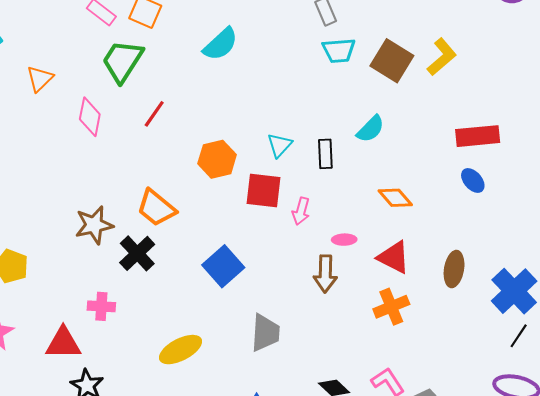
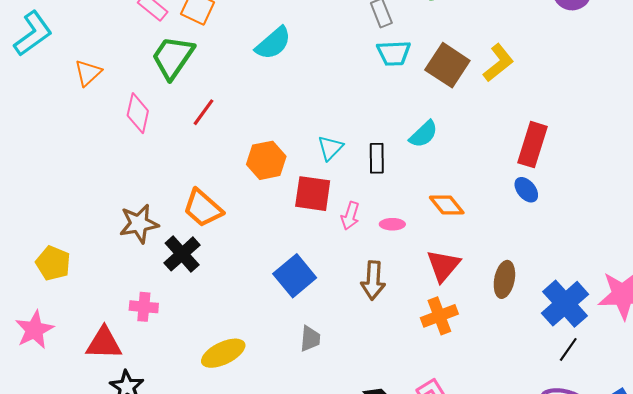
red rectangle: (478, 136) -> (532, 145), turned -69
pink ellipse: (344, 240) -> (392, 224), moved
red triangle: (394, 257) -> (443, 266), turned 42
blue square: (223, 266) -> (295, 276), moved
gray trapezoid: (265, 333) -> (310, 339), size x0.7

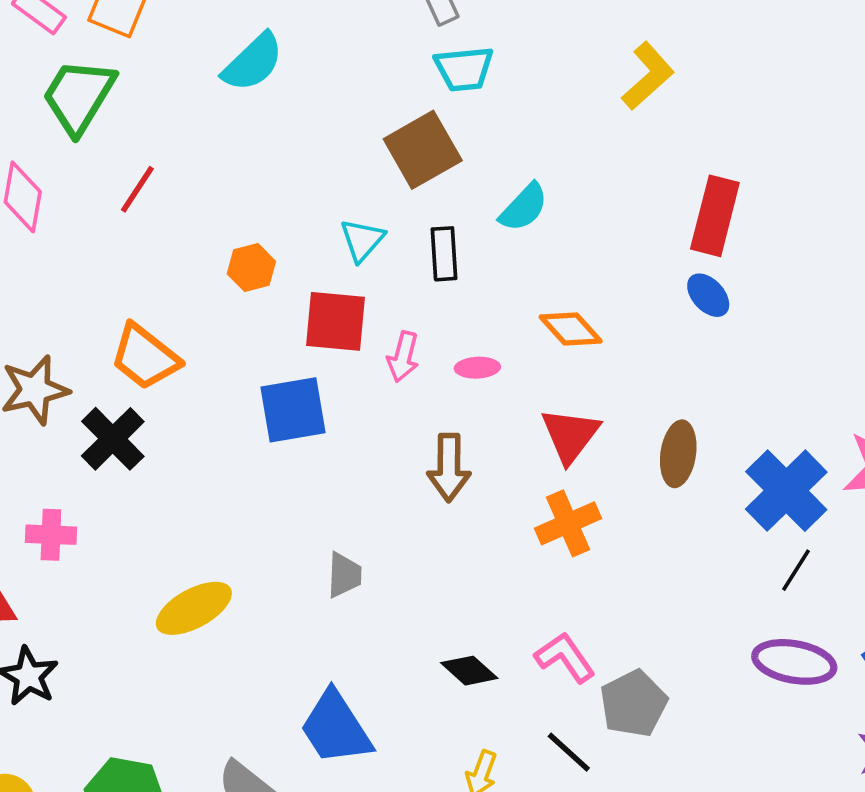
brown square: (447, 65) -> (423, 150), moved, turned 30
orange hexagon: (266, 160) -> (251, 268), size x0.7
blue square: (295, 276) -> (293, 410), moved, turned 33

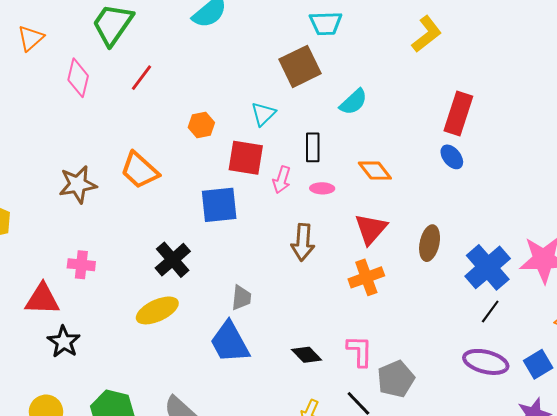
black rectangle: (444, 254) -> (313, 147), moved
black cross: (113, 439) -> (173, 260), moved
pink L-shape: (565, 657) -> (360, 351), turned 32
blue trapezoid: (336, 728) -> (230, 342), moved

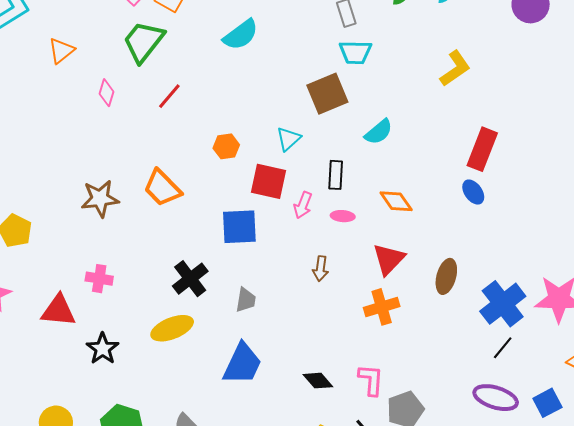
pink diamond: (78, 78) -> (106, 93), size x0.7
brown arrow: (303, 242) -> (320, 269), size x0.7
gray trapezoid: (241, 298) -> (246, 300), moved
black star: (64, 342) -> (103, 349), moved
blue trapezoid: (230, 342) -> (242, 364), turned -129

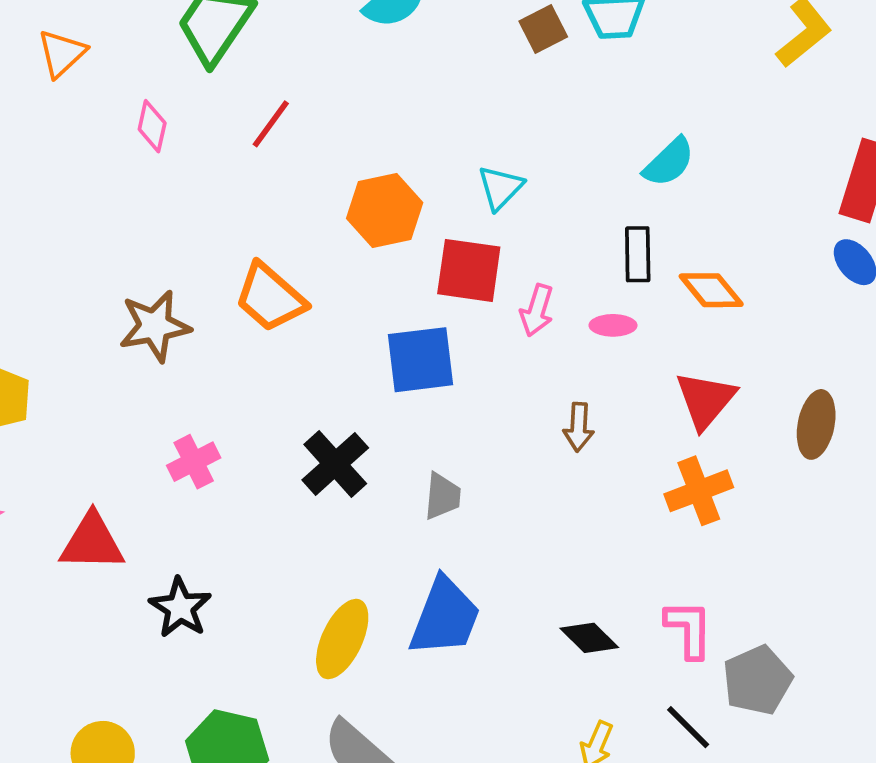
brown square: (327, 94) -> (543, 29), moved, size x0.6
orange hexagon: (226, 146) -> (385, 211), size x1.5
black rectangle: (336, 175) -> (638, 254), moved
pink cross: (99, 279) -> (194, 462), moved, turned -32
yellow ellipse: (172, 328) -> (342, 639), moved, turned -39

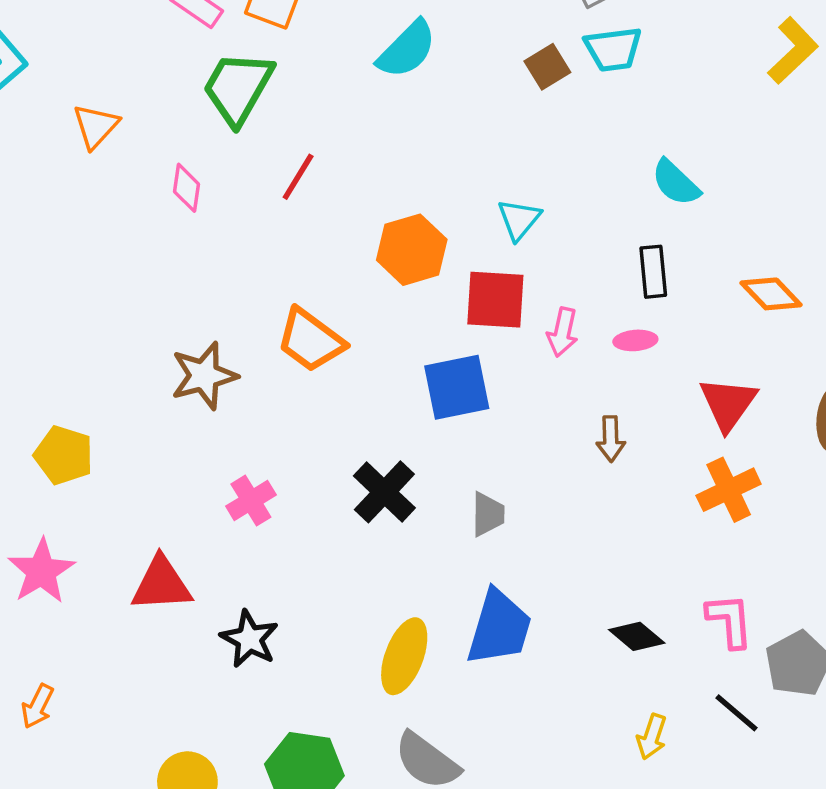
cyan semicircle: (669, 162) -> (676, 183), turned 92
orange diamond: (711, 290) -> (771, 294), moved

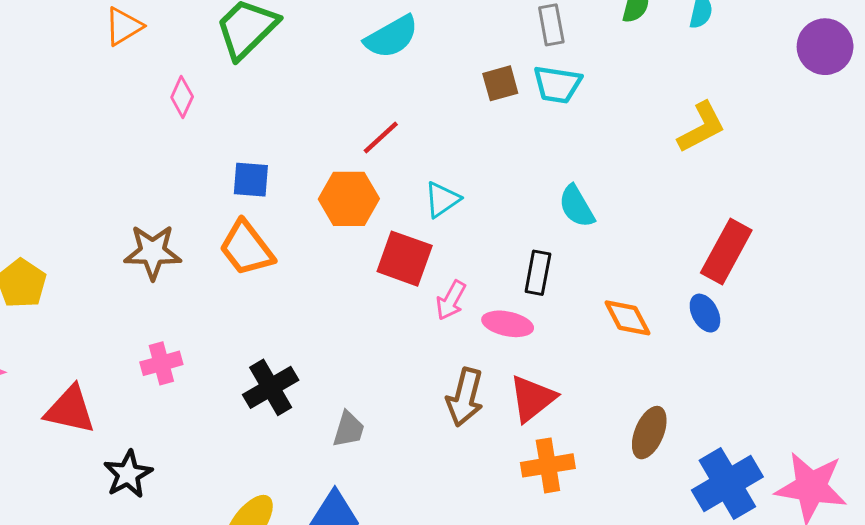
red line: (298, 177) -> (381, 138), moved
pink ellipse: (635, 340) -> (508, 324), size x1.4
blue square: (457, 387) -> (251, 180), moved, size x0.7
red triangle: (728, 404) -> (532, 398), moved
brown arrow: (611, 439) -> (465, 397), size x1.5

